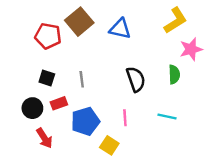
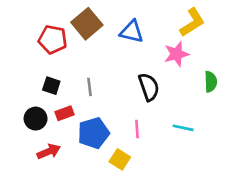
pink star: (191, 49) -> (176, 54), moved
green semicircle: (174, 74) -> (211, 82), moved
red arrow: (44, 138) -> (49, 151), turned -80

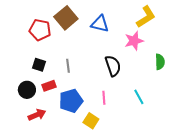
cyan line: (183, 128) -> (139, 97), turned 49

